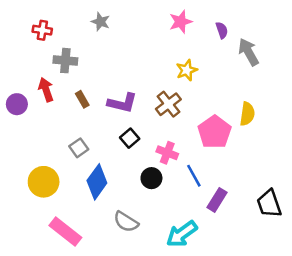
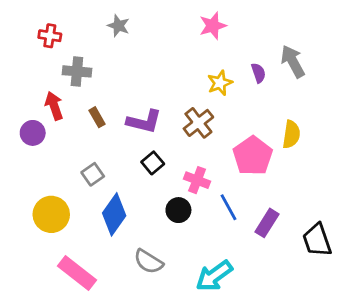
purple semicircle: (222, 30) -> (258, 73), moved
purple circle: (17, 104) -> (33, 133), moved
purple rectangle: (217, 200) -> (267, 223), moved

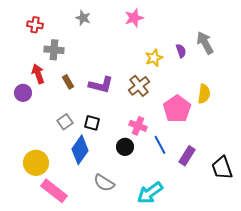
pink star: (213, 26) -> (134, 18), moved
black square: (153, 163) -> (92, 123), moved, turned -35
yellow circle: (51, 214) -> (36, 163), moved

